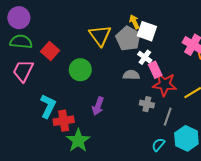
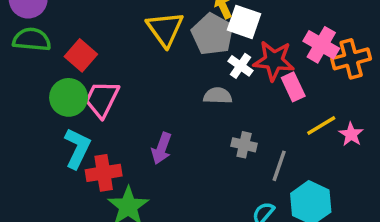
green circle: (80, 70) -> (69, 97), moved
pink rectangle: (155, 70) -> (293, 87), moved
pink trapezoid: (23, 71) -> (102, 99), moved
red star: (165, 84) -> (274, 61), moved

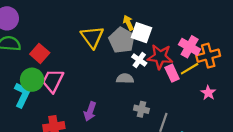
yellow line: (321, 125) -> (190, 69), moved
pink star: (351, 134) -> (208, 93), moved
cyan L-shape: (77, 148) -> (22, 95), moved

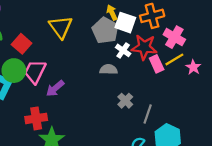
yellow triangle: (92, 37) -> (61, 27), moved
orange cross: (208, 56) -> (152, 16), moved
pink star: (208, 93) -> (193, 67), moved
gray cross: (141, 109) -> (125, 101), turned 32
purple arrow: (90, 111) -> (55, 88), moved, turned 30

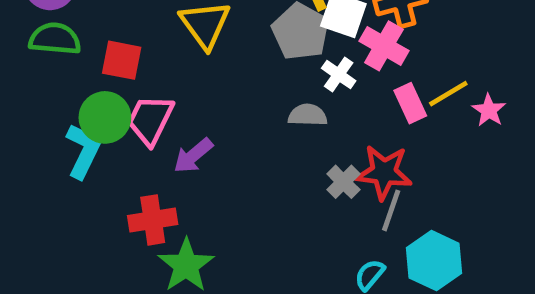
pink cross: (174, 37) -> (384, 46), moved
red square: (22, 44) -> (122, 60), turned -30
red star: (144, 47) -> (384, 172), moved

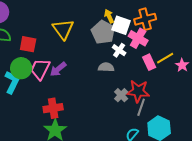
purple arrow: (193, 156) -> (58, 69), moved
red cross: (153, 220) -> (53, 108), moved

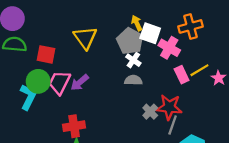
orange cross: (145, 19) -> (190, 26), moved
white cross: (119, 50) -> (133, 60), moved

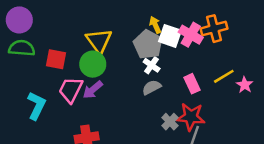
pink cross: (169, 48) -> (191, 35), moved
pink rectangle: (182, 75) -> (192, 84), moved
gray semicircle: (133, 80) -> (152, 87), turned -30
green circle: (38, 81) -> (93, 64), moved

